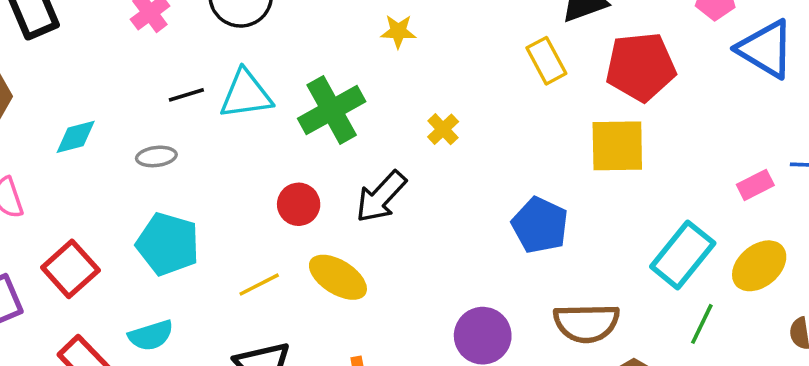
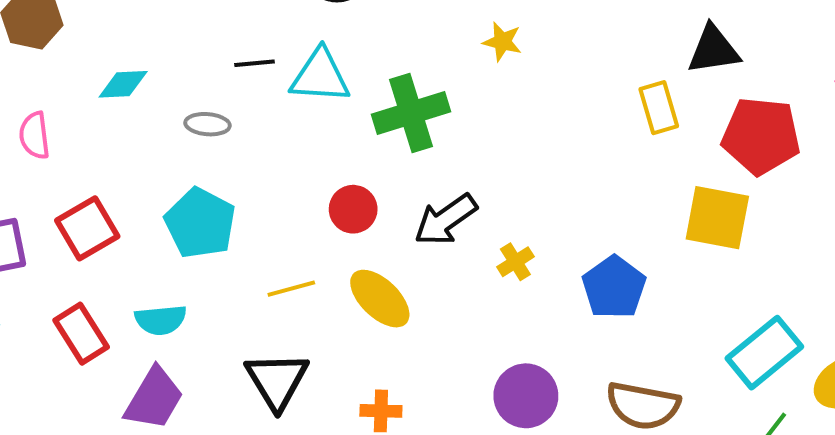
yellow cross: (443, 129) -> (515, 262), moved

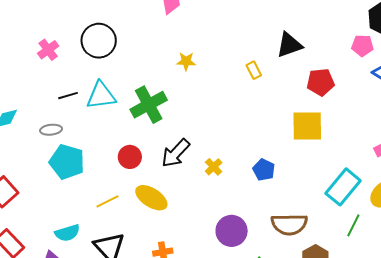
yellow rectangle: (659, 108) -> (254, 70), moved, size x0.7
red pentagon: (761, 136) -> (321, 82), size x0.7
cyan pentagon: (200, 223) -> (67, 162), moved
blue pentagon: (614, 287) -> (264, 170), size x0.7
cyan semicircle: (161, 320) -> (67, 233), moved

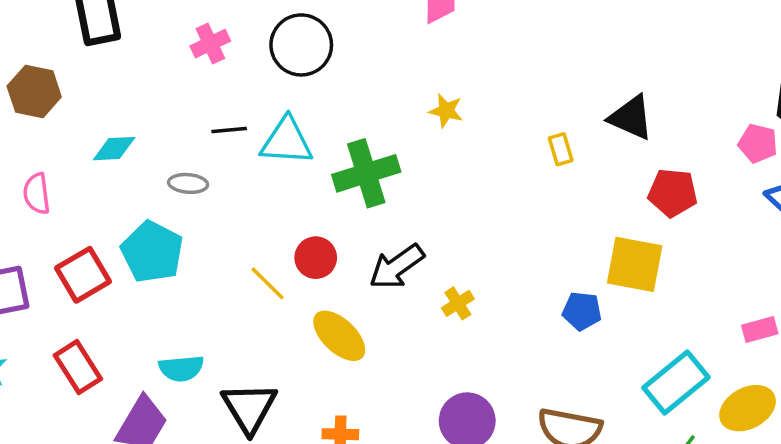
black triangle: (289, 45) -> (631, 118), turned 32
cyan pentagon: (67, 162) -> (152, 252), moved
blue pentagon: (264, 170) -> (582, 311), moved, turned -30
yellow line: (107, 201) -> (268, 283), moved, turned 60

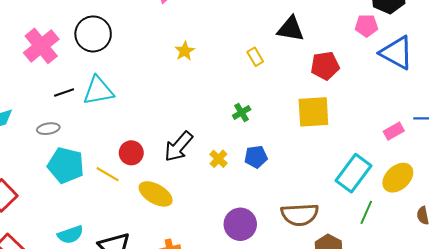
pink cross: (210, 44) -> (41, 46), size x1.6
yellow star: (446, 111) -> (185, 51), turned -30
green cross: (366, 173) -> (242, 112), moved, size x0.5
cyan pentagon: (152, 252) -> (66, 165), moved
blue pentagon: (582, 311) -> (256, 157), moved

